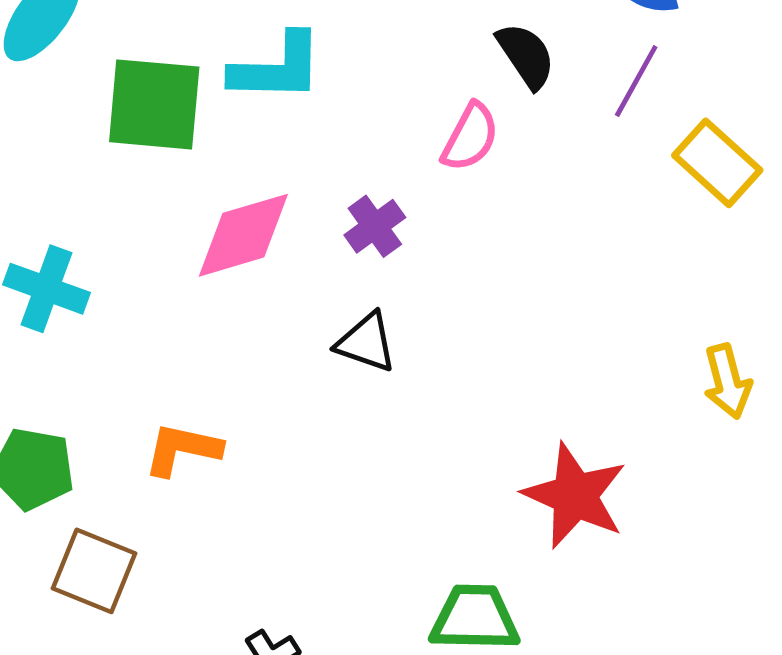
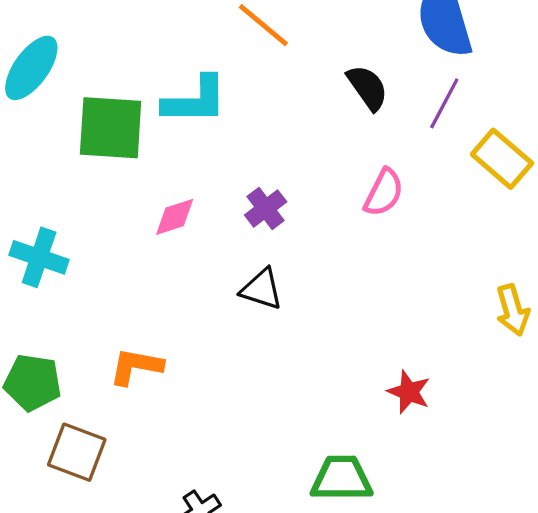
pink semicircle: (470, 137) -> (384, 193), moved
pink diamond: (243, 235) -> (175, 217), size x0.6
red star: (575, 496) -> (409, 392), size x0.6

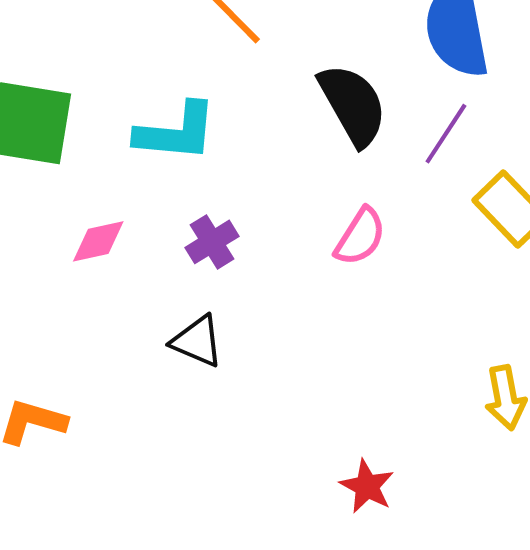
black semicircle: (367, 88) -> (353, 105), size x1.4
cyan L-shape: (195, 100) -> (176, 132), moved

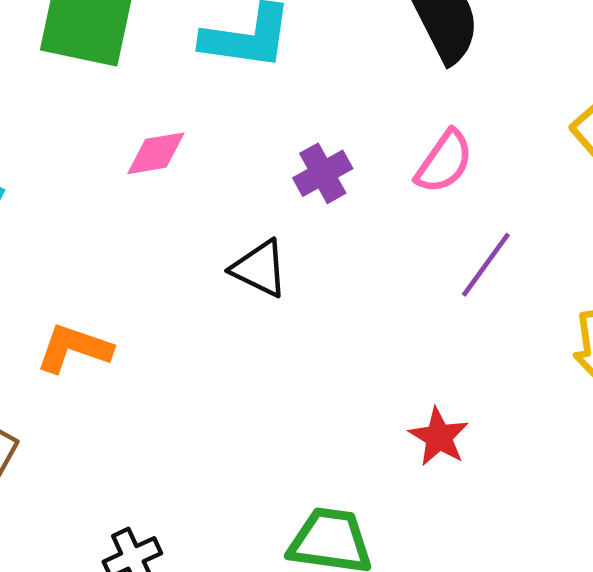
purple line: (446, 134) -> (486, 265), moved
purple cross: (212, 242) -> (323, 173), moved

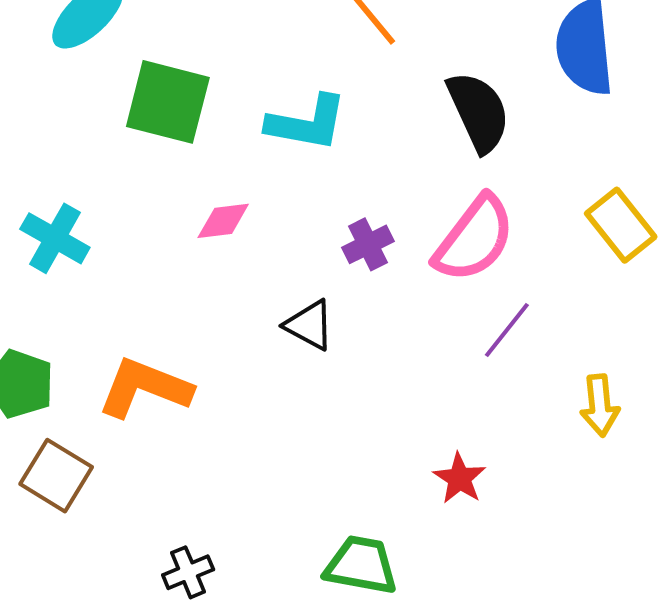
pink semicircle: (444, 162) -> (474, 239), size x1.6
orange L-shape: (74, 348) -> (145, 388), size x1.4

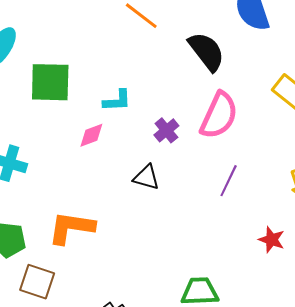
cyan L-shape: (307, 123) -> (117, 101), moved, size x0.7
purple line: (507, 330) -> (229, 181), moved
red star: (460, 478) -> (272, 240), moved

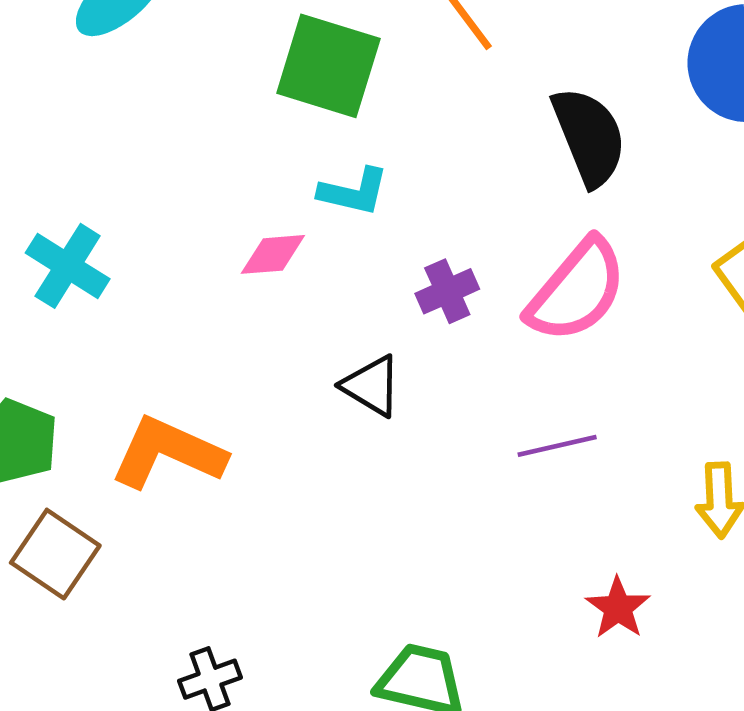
green square: (50, 82) -> (328, 66), moved
purple line: (229, 181) -> (557, 446), turned 36

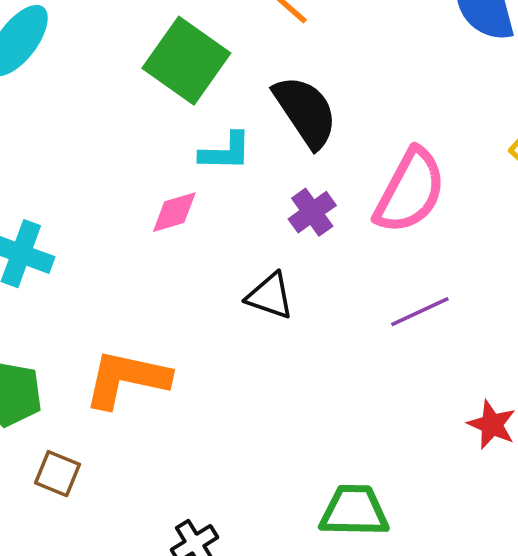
green square: (328, 66) -> (186, 61), turned 30
black semicircle: (589, 137) -> (306, 112), moved
brown square: (55, 554) -> (57, 474), size x0.7

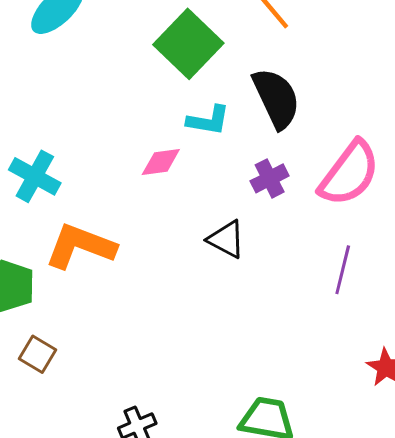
purple line: (420, 312) -> (343, 270), turned -60
orange L-shape: (127, 379) -> (80, 246), moved

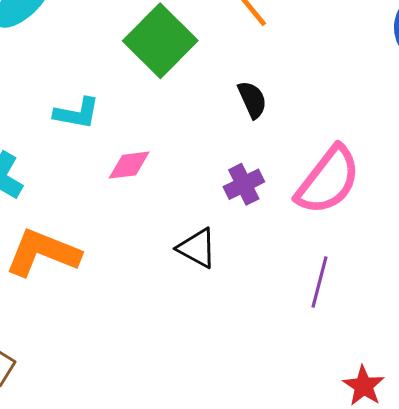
black semicircle: (276, 98) -> (252, 100), size x0.6
cyan L-shape: (208, 120) -> (77, 113), moved

